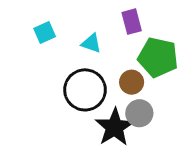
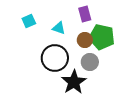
brown circle: (132, 82) -> (85, 40), moved
gray circle: (139, 113) -> (90, 62), moved

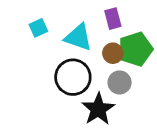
cyan triangle: (59, 28) -> (78, 37), size x1.6
green pentagon: (102, 37) -> (136, 49), turned -30

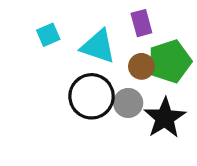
gray circle: (120, 82) -> (128, 103), moved
black star: (98, 109) -> (165, 118), moved

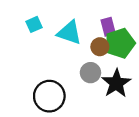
purple rectangle: (141, 23) -> (108, 27), moved
black circle: (92, 96) -> (49, 96), moved

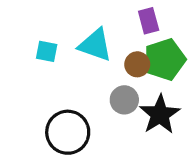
cyan square: (34, 24) -> (47, 51), moved, turned 35
purple rectangle: (108, 27) -> (149, 21), moved

